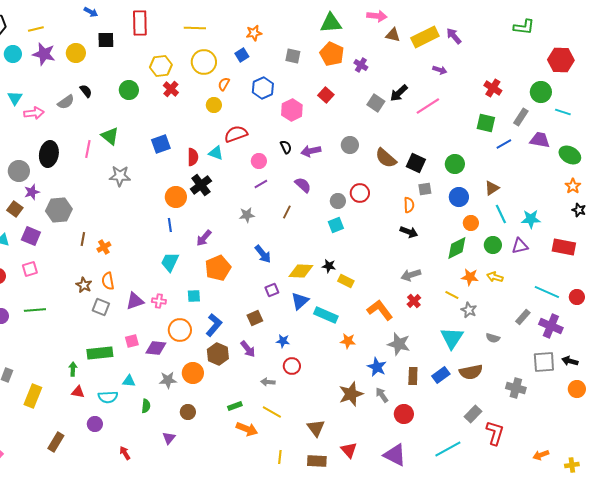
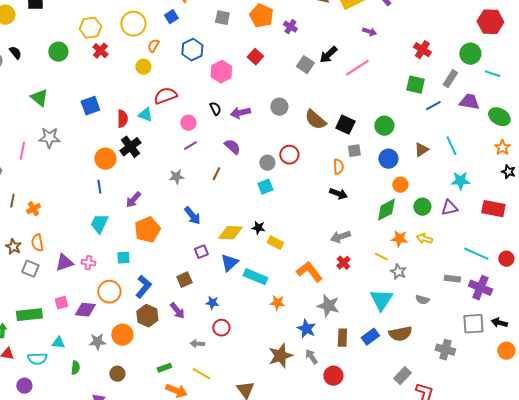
pink line: (88, 149) -> (22, 151), moved
cyan line: (501, 214) -> (451, 146), moved
gray rectangle: (523, 317) -> (452, 279), turned 56

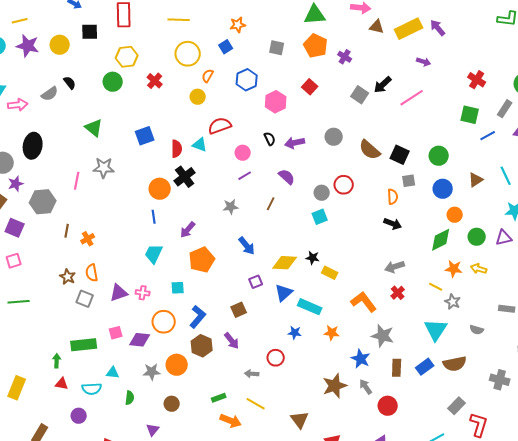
yellow hexagon: (90, 28) -> (127, 57), moved
blue star: (212, 303) -> (295, 333), moved

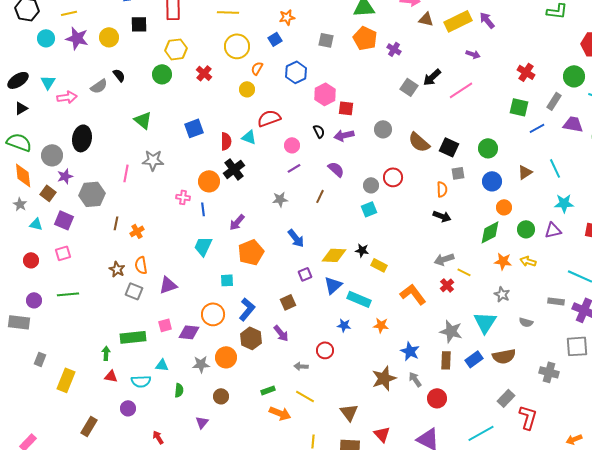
red square: (310, 87) -> (346, 108), moved, turned -35
yellow line: (436, 287) -> (464, 272), moved
pink cross: (143, 293) -> (183, 197), moved
gray star: (383, 336) -> (451, 331), moved

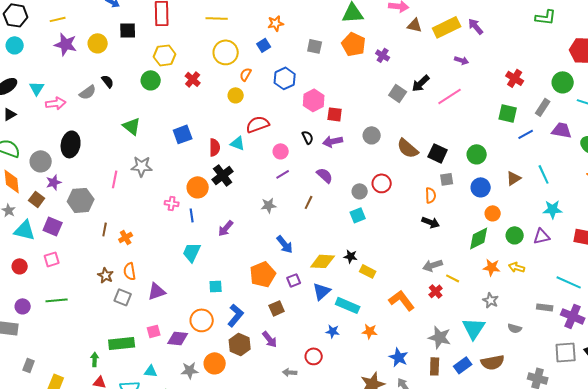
cyan circle: (46, 38) -> (15, 45), moved
cyan triangle: (36, 224) -> (25, 230), size x1.6
orange pentagon: (251, 252) -> (263, 274), moved

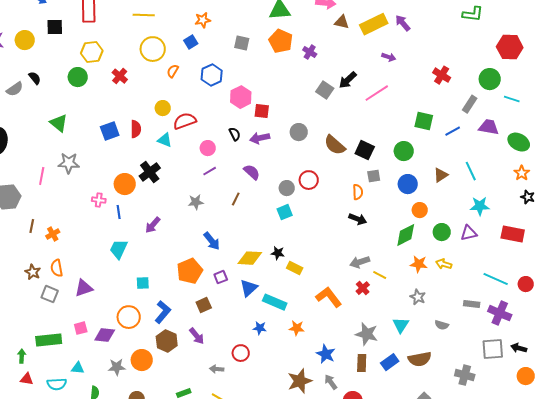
yellow circle: (236, 95) -> (163, 108), moved
green square: (508, 113) -> (424, 121), moved
red semicircle: (215, 147) -> (136, 129), moved
cyan triangle: (474, 328) -> (401, 325), size x0.7

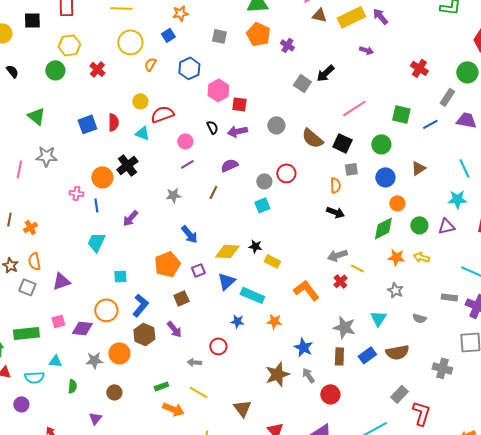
pink line: (377, 93) -> (354, 108), moved
cyan line: (471, 171) -> (464, 168), moved
purple semicircle: (252, 172) -> (229, 165), turned -66

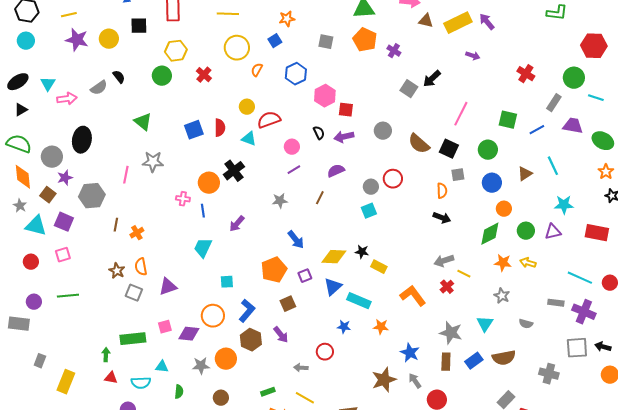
pink line: (354, 108) -> (461, 114), turned -30
cyan line: (464, 168) -> (553, 166), moved

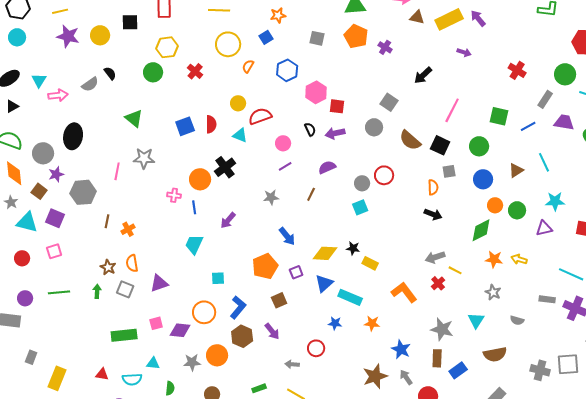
gray square: (409, 89) -> (389, 102), moved
green circle: (526, 231) -> (517, 210), moved
gray square: (577, 348) -> (568, 364), moved
green arrow: (106, 355) -> (97, 291), moved
blue rectangle: (474, 361) -> (458, 370), moved

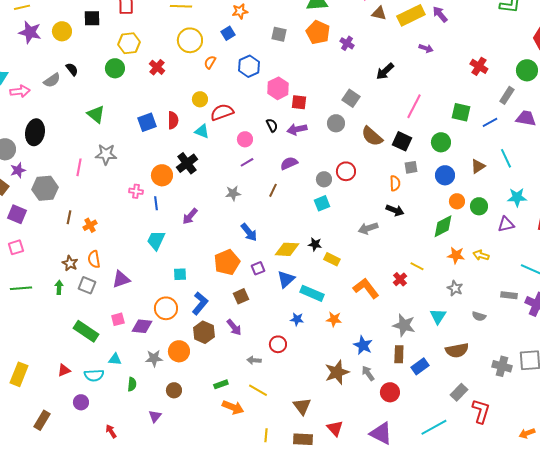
gray arrow: (435, 257) -> (368, 228), moved
green rectangle: (124, 335) -> (86, 331), turned 40
red triangle: (102, 374) -> (64, 370), turned -32

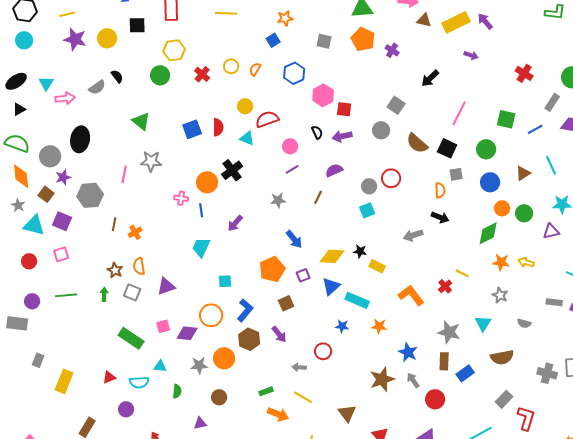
yellow circle: (190, 40) -> (231, 66), moved, size x0.6
purple triangle: (155, 416) -> (200, 423), turned 40

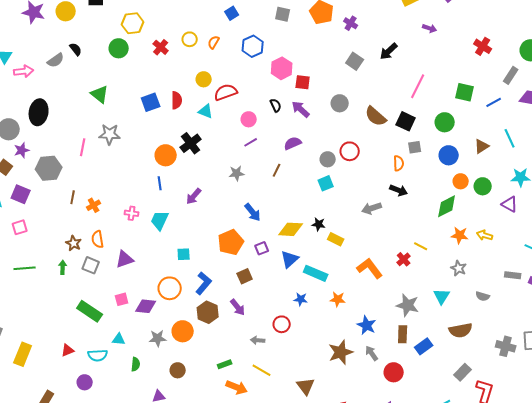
gray square: (396, 105) -> (355, 61), moved
purple arrow: (342, 136) -> (301, 109), turned 54
pink cross: (181, 198) -> (132, 213), moved
purple triangle: (551, 231) -> (510, 204), turned 42

